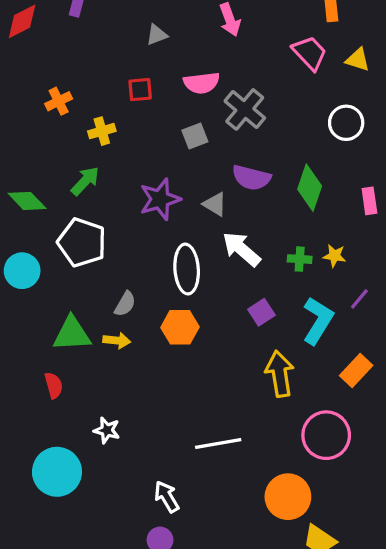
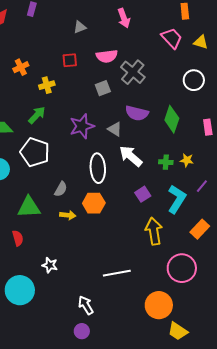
yellow arrow: (117, 340) -> (68, 215), moved

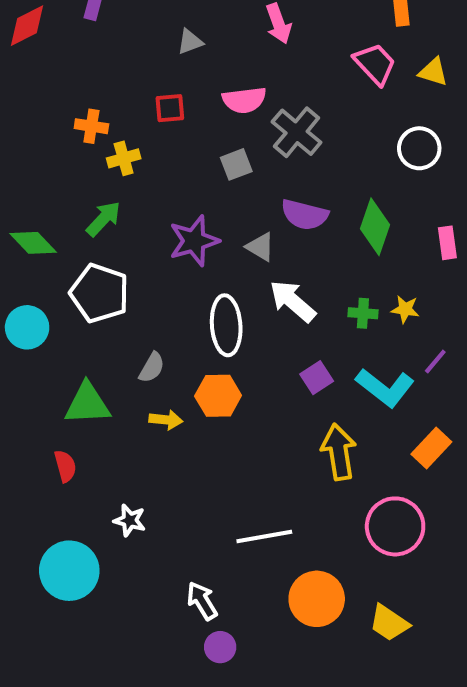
orange cross: (21, 67) -> (91, 126), moved, turned 35
cyan L-shape: (177, 199) -> (385, 388), turned 96
orange circle: (159, 305) -> (317, 599), moved
purple circle: (82, 331) -> (220, 647), moved
yellow trapezoid: (178, 331) -> (389, 623), moved

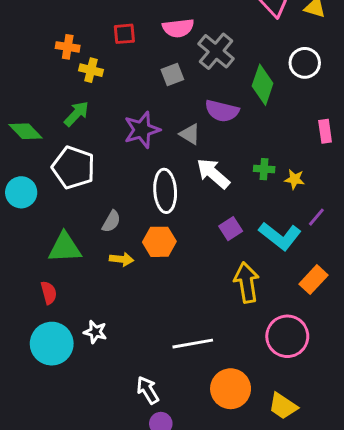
yellow cross: (124, 158) -> (91, 70), turned 30
green diamond: (375, 227) -> (263, 85), moved
green cross: (363, 313) -> (264, 169), moved
cyan circle: (69, 571) -> (52, 344), moved

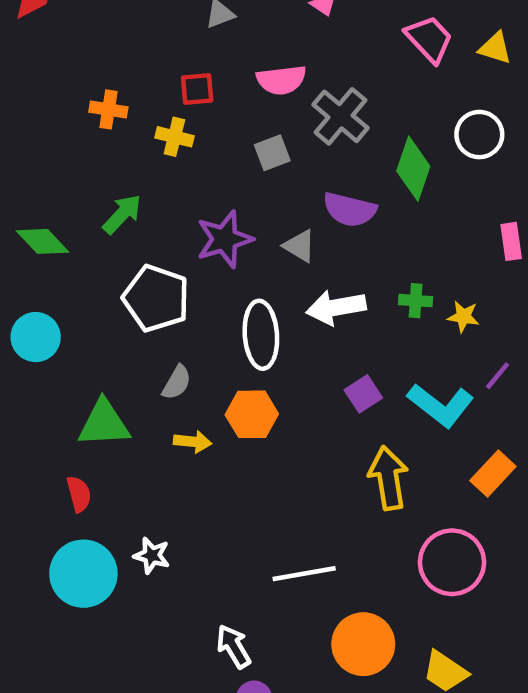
yellow cross: (91, 70) -> (174, 137), moved
white pentagon: (74, 168) -> (156, 298), moved
white arrow: (213, 173) -> (336, 307), turned -51

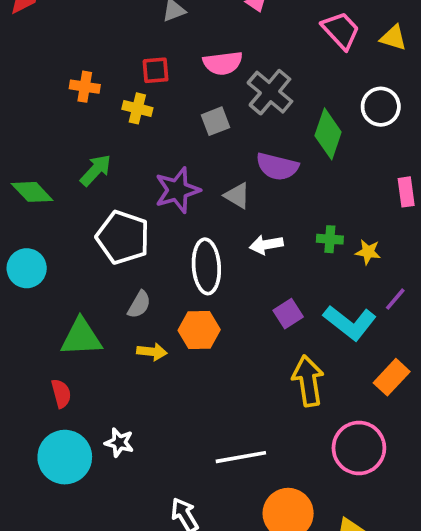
white arrow: (336, 307) -> (266, 245), size x0.7

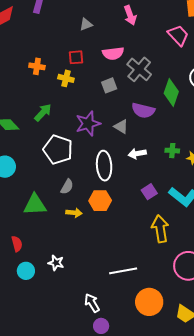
red semicircle: (61, 394) -> (17, 244), moved
cyan circle: (65, 457) -> (26, 271), size x0.6

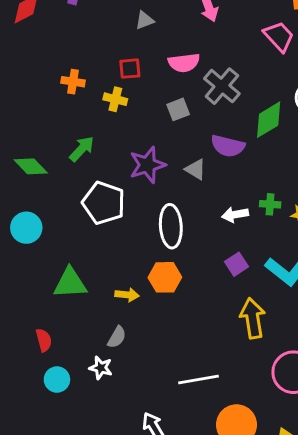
green diamond: (171, 92) -> (269, 120), turned 40
white arrow: (137, 154) -> (235, 215), moved
gray semicircle: (67, 187) -> (117, 337), moved

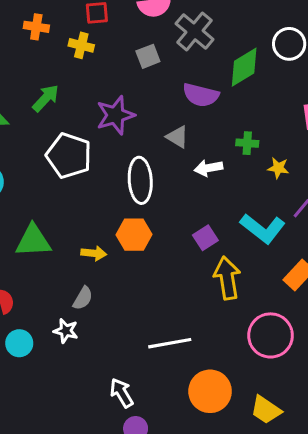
gray triangle: (196, 169) -> (177, 137), moved
green cross: (270, 204) -> (247, 143), moved
purple square: (237, 264) -> (205, 238), moved

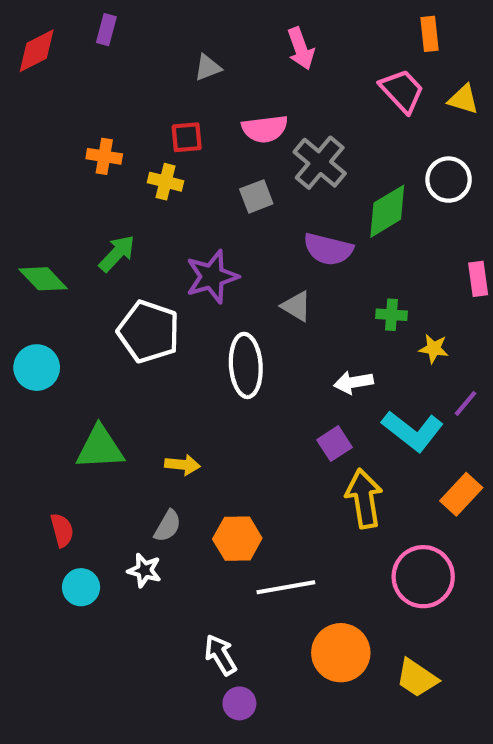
white arrow: (208, 168) -> (353, 382), moved
orange hexagon: (134, 235) -> (237, 539), moved

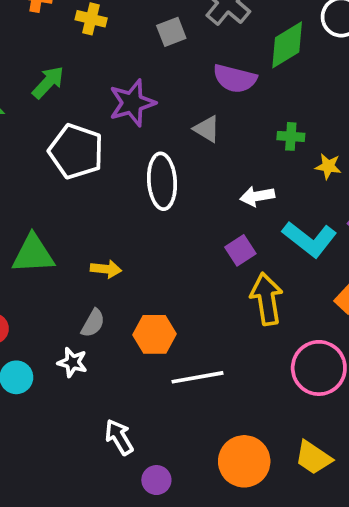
orange circle: (341, 653) -> (244, 461), moved
white arrow: (220, 655) -> (119, 437), moved

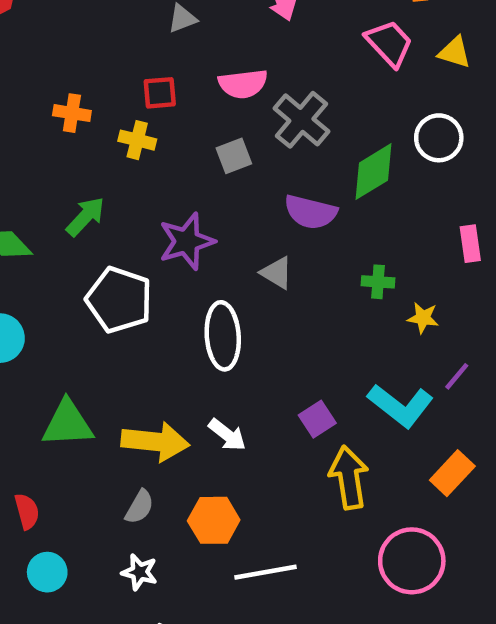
white arrow: (257, 196) -> (227, 435), moved, turned -132
yellow arrow: (106, 269) -> (155, 442), size x1.8
white star: (72, 362) -> (139, 572), moved

